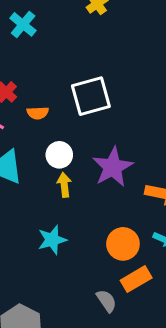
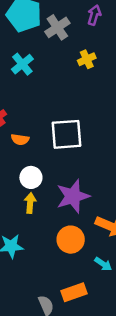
orange circle: (123, 244) -> (71, 240), moved

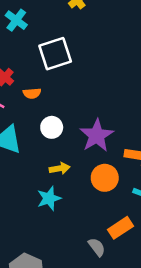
white square: (66, 134) -> (55, 54), moved
yellow arrow: (30, 203) -> (60, 168), moved, turned 90

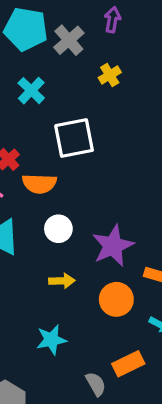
orange semicircle: (32, 93) -> (39, 184), size x1.5
cyan star: (49, 198) -> (51, 340), moved

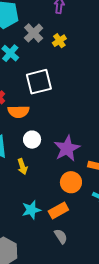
gray cross: (69, 40) -> (34, 33), moved
yellow arrow: (62, 281) -> (22, 166), moved, turned 77
orange rectangle: (128, 364) -> (58, 210), moved

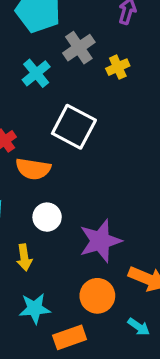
white square: (39, 82) -> (74, 127), turned 32
cyan star: (31, 210) -> (35, 309), moved

